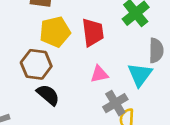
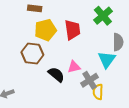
pink triangle: (99, 74) -> (74, 67), moved
black semicircle: (48, 95) -> (56, 75), moved

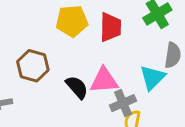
brown hexagon: (32, 54) -> (33, 66), moved
pink triangle: (74, 67) -> (104, 80), size x1.5

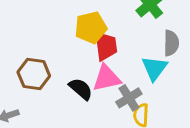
yellow pentagon: (72, 21) -> (91, 28), moved
red trapezoid: (111, 27) -> (106, 46), moved

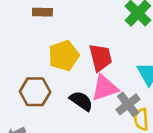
yellow pentagon: (91, 28) -> (64, 56), moved

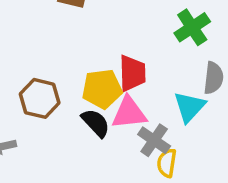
yellow pentagon: (64, 56) -> (102, 89), moved
gray cross: (128, 104) -> (154, 140), turned -30

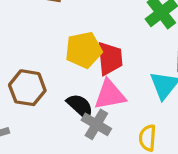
yellow pentagon: (102, 89) -> (84, 50), moved
gray cross: (154, 140) -> (96, 124), moved

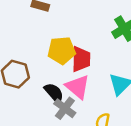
pink triangle: (110, 95) -> (78, 87), turned 44

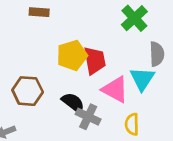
pink triangle: (78, 87) -> (115, 89), moved

